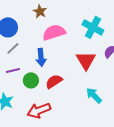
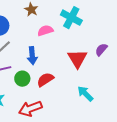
cyan cross: (93, 27) -> (71, 18), moved
pink semicircle: (54, 32) -> (45, 31), size x0.7

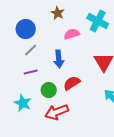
green circle: (22, 79) -> (49, 90), moved

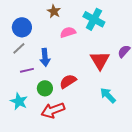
gray line: (31, 50) -> (19, 48), moved
blue arrow: (59, 59) -> (45, 57), moved

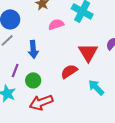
purple line: (27, 70) -> (15, 70), moved, turned -56
red semicircle: (68, 81) -> (69, 71), moved

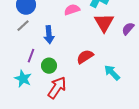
red triangle: (88, 52) -> (104, 23), moved
red arrow: (41, 102) -> (57, 88), turned 145

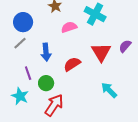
red triangle: (104, 23) -> (101, 52), moved
purple line: (31, 56) -> (28, 73), turned -40
red semicircle: (85, 57) -> (72, 64), moved

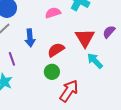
green circle: (46, 83) -> (52, 72), moved
cyan arrow: (109, 90) -> (95, 61), moved
red arrow: (54, 105) -> (69, 91), moved

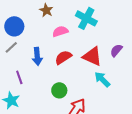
red triangle: (85, 38) -> (92, 56), turned -35
red semicircle: (56, 50) -> (63, 57), moved

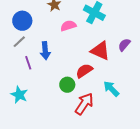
red semicircle: (63, 57) -> (84, 71), moved
purple line: (19, 77) -> (28, 63), moved
cyan arrow: (102, 79) -> (111, 89), moved

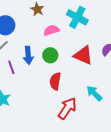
red semicircle: (84, 71) -> (55, 81), moved, turned -48
green circle: (67, 85) -> (50, 55), moved

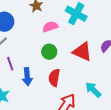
blue arrow: (28, 55) -> (27, 77), moved

